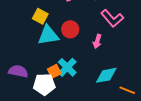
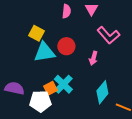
cyan diamond: (106, 75) -> (102, 92), turned -40

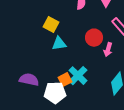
red circle: (66, 46) -> (94, 38), moved
cyan triangle: (44, 52) -> (59, 44), size x0.7

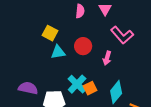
red circle: (94, 38) -> (83, 46), moved
orange square: (65, 80) -> (90, 88), moved

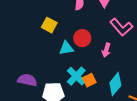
cyan triangle: (58, 52) -> (66, 48), moved

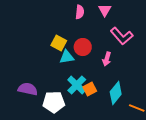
yellow square: (49, 25) -> (59, 43), moved

